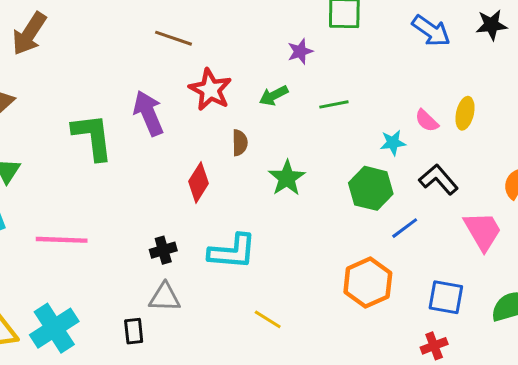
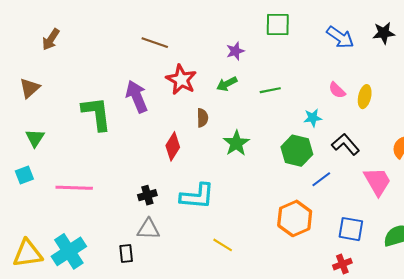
brown arrow: (29, 34) -> (51, 39), size x0.7
purple star: (300, 51) -> (235, 51), moved
pink semicircle: (427, 121) -> (337, 90), moved

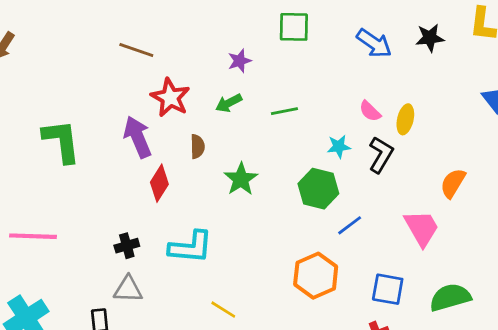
purple arrow: (137, 97) -> (138, 137), moved
black L-shape: (346, 144) -> (381, 155), moved, turned 72

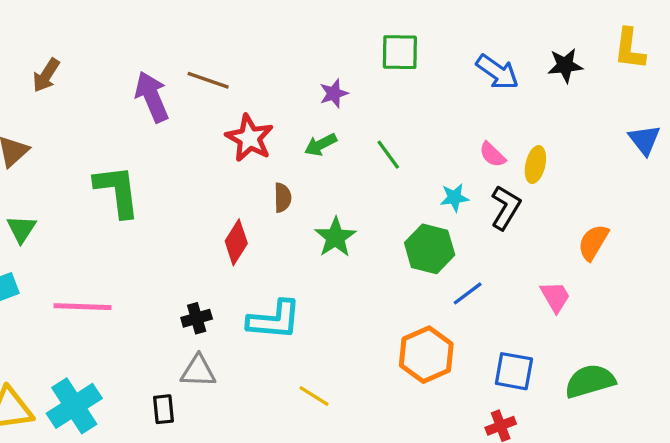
green line: (284, 111) -> (388, 155), turned 65
purple arrow: (138, 137) -> (152, 97), moved
pink trapezoid: (422, 228) -> (555, 297), size x0.7

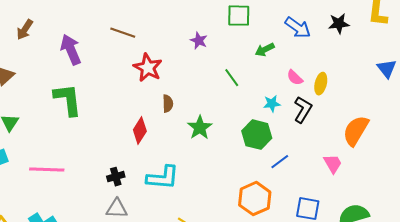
purple star: (334, 93) -> (199, 41), turned -30
purple arrow: (152, 97) -> (71, 50), moved
green arrow: (321, 145) -> (265, 50), moved
orange semicircle: (593, 242) -> (356, 131), size x1.4

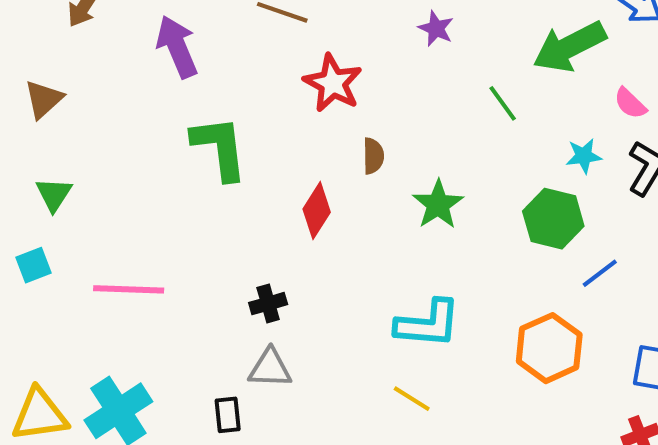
green arrow: (265, 50) -> (569, 47), size x1.8
green L-shape: (68, 100) -> (220, 148), moved
cyan L-shape: (163, 178) -> (428, 324), moved

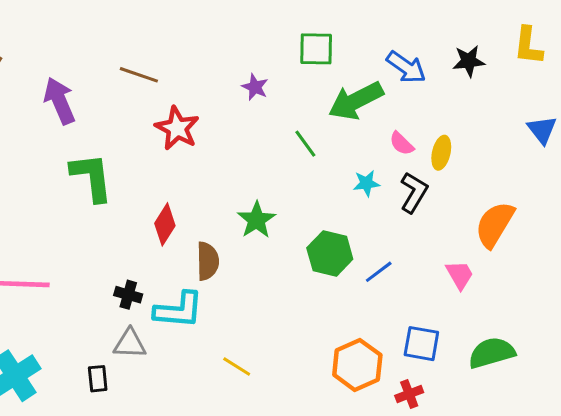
brown semicircle: (373, 156) -> (208, 261), moved, size x1.4
green hexagon: (553, 219) -> (330, 253), moved
black cross: (268, 304) -> (128, 295), turned 32
cyan L-shape: (428, 324) -> (179, 310), moved
orange hexagon: (549, 348) -> (357, 365), moved

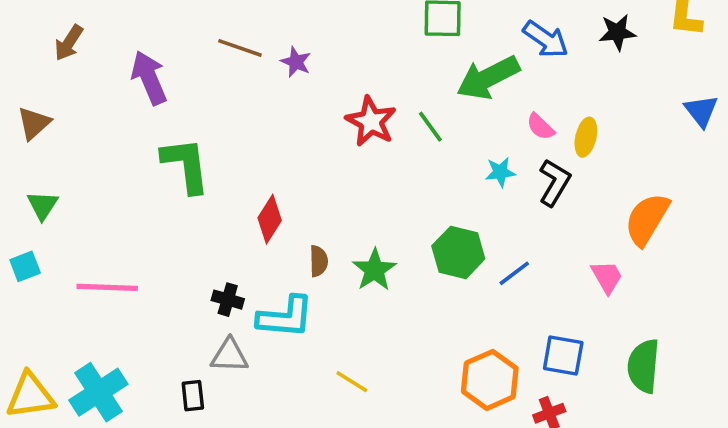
purple star: (255, 87) -> (296, 62), moved
red star: (177, 128) -> (371, 121), moved
green star: (256, 220) -> (374, 270), moved
brown semicircle: (208, 261) -> (319, 261), size x0.7
green semicircle: (492, 353) -> (644, 366), turned -69

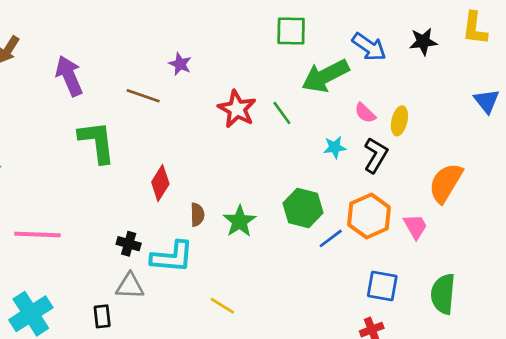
brown line: (240, 48) -> (143, 96), moved
blue line: (514, 273) -> (331, 238), moved
orange hexagon: (490, 380) -> (369, 216), moved

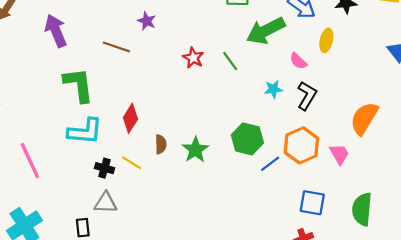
red star: (237, 109) -> (193, 58), size x0.7
yellow ellipse: (399, 121) -> (326, 40), moved
pink line: (37, 234) -> (30, 161), turned 63
cyan L-shape: (172, 257) -> (85, 131), moved
yellow line: (222, 306) -> (132, 163), moved

